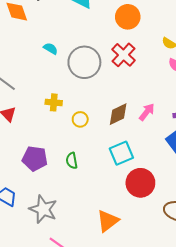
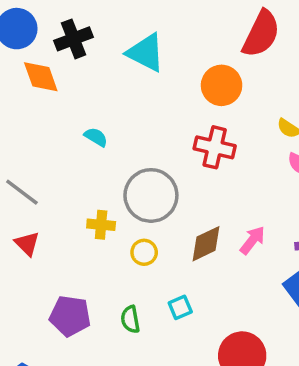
red cross: (124, 55) -> (215, 147), turned -30
gray circle: (84, 62) -> (151, 195), moved
cyan square: (121, 153) -> (180, 307), moved, size x0.6

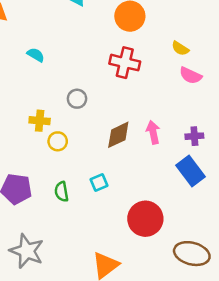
gray circle: (151, 195) -> (77, 99), size x0.5
pink arrow: (252, 240) -> (153, 132), turned -50
yellow circle: (144, 252) -> (58, 141), moved

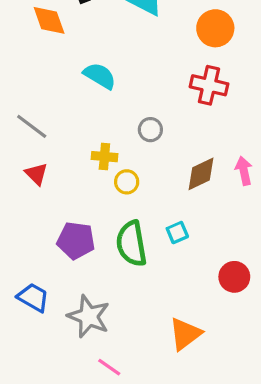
cyan semicircle: (36, 55) -> (100, 76), size x1.5
green semicircle: (62, 192) -> (131, 244), size x1.8
red circle: (145, 219) -> (234, 277), size x0.7

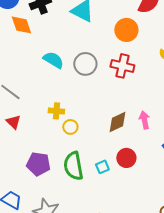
gray circle: (150, 130) -> (85, 64), moved, size x1.5
cyan square: (177, 233) -> (102, 167), moved
red circle: (234, 277) -> (126, 158), moved

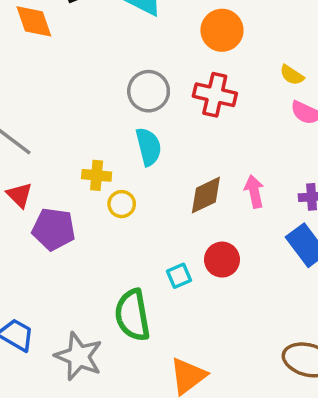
cyan semicircle: (53, 60) -> (149, 147), moved, turned 45
purple pentagon: (38, 164) -> (54, 229), moved
green semicircle: (73, 166) -> (132, 315), moved

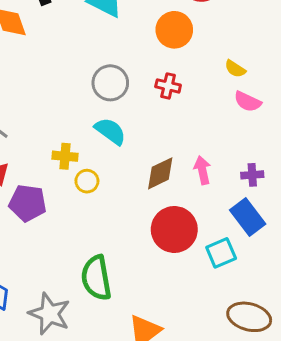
red cross: (215, 95) -> (168, 86), size x0.7
cyan semicircle: (149, 147) -> (110, 131), turned -40
red circle: (222, 260) -> (174, 229), size x1.5
cyan square: (179, 276) -> (221, 253), moved, size x1.4

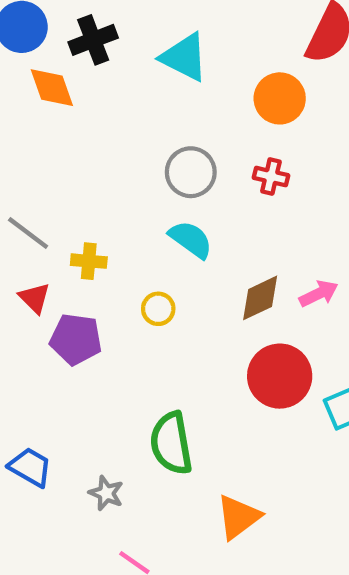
yellow cross: (65, 156) -> (89, 261), moved
pink arrow: (202, 170) -> (319, 294), turned 76
gray star: (49, 314) -> (106, 493), size x0.6

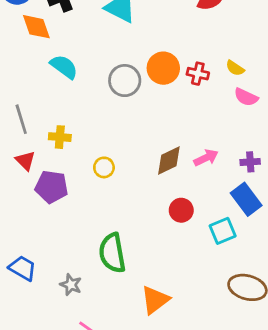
orange circle: (280, 98) -> (163, 68), moved
red cross: (271, 177) -> (198, 74), moved
gray line: (28, 233) -> (21, 119), turned 36
cyan semicircle: (191, 239) -> (64, 67), moved
red circle: (280, 376) -> (181, 210), size x0.6

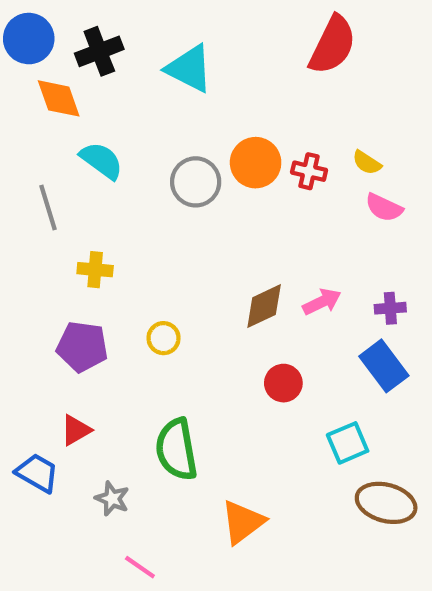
gray line: (21, 119) -> (48, 208), moved
red triangle: (25, 161) -> (76, 430), moved, turned 45
yellow circle: (104, 167) -> (164, 338), moved
cyan square: (223, 231) -> (348, 443), moved

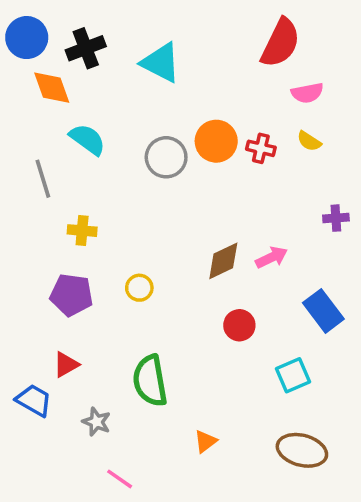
pink semicircle: (384, 208) -> (307, 93), moved, turned -36
purple cross: (390, 308) -> (336, 218), moved
brown ellipse: (386, 503) -> (302, 450), moved
orange triangle: (243, 522) -> (205, 441), size x0.6

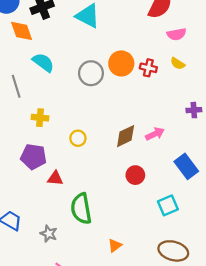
yellow circle: (139, 288) -> (78, 138), moved
red triangle: (66, 365) -> (55, 178), moved, turned 35

